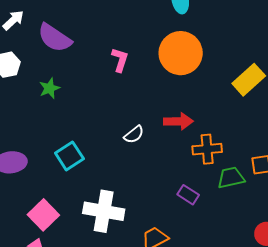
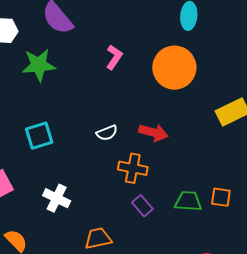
green star: (50, 88) -> (39, 65), size x1.6
orange cross: (207, 149) -> (133, 168), moved
white cross: (104, 211) -> (57, 198), size x0.7

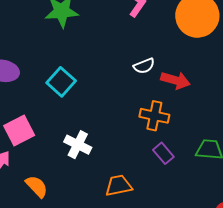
white semicircle: (107, 133) -> (144, 66), moved
cyan square: (39, 136) -> (61, 82), turned -32

